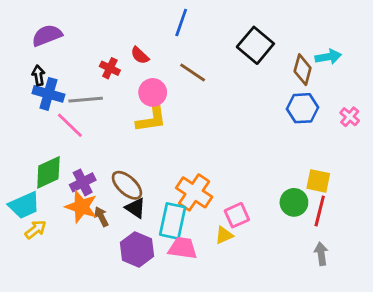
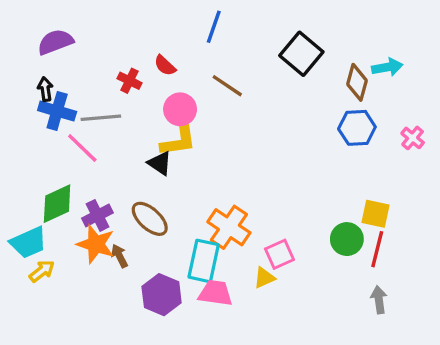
black triangle: (136, 208) -> (160, 163), moved

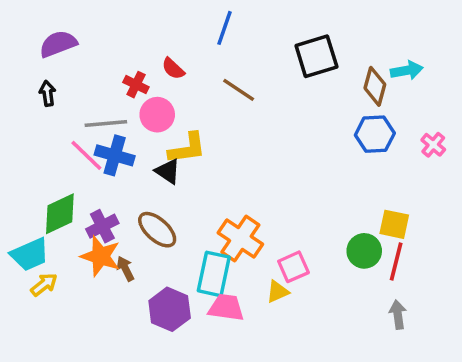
black square: (301, 54) -> (316, 56), turned 33
pink circle: (180, 109) -> (157, 115), moved
blue cross: (57, 111) -> (115, 155), moved

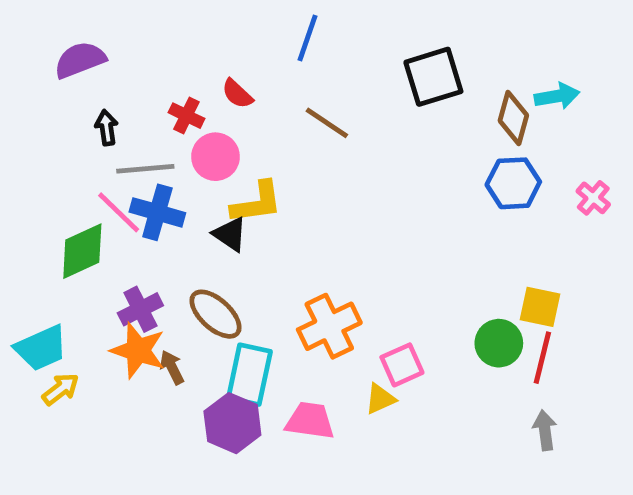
black arrow: (47, 93) -> (107, 128), moved
green diamond: (60, 214) -> (82, 251), moved
orange cross: (240, 239) -> (329, 326), turned 30
cyan rectangle: (214, 274) -> (249, 375), moved

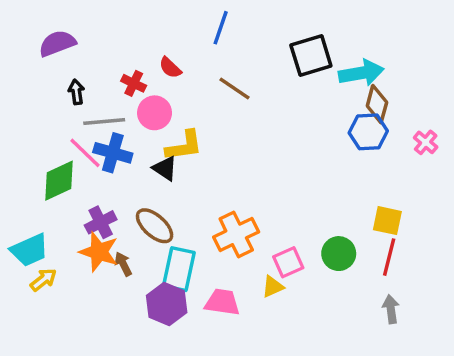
cyan arrow: (557, 96) -> (361, 73), moved, size x1.4
brown diamond: (513, 118) -> (377, 104), moved
green circle: (499, 343) -> (339, 254), moved

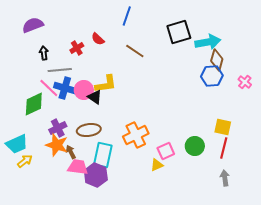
red cross: (134, 83) -> (77, 48), turned 32
pink circle: (155, 113) -> (84, 90), moved
brown ellipse: (155, 226) -> (89, 130), turned -50
pink trapezoid: (222, 302) -> (78, 167), moved

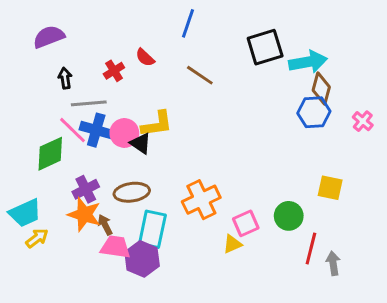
red line: (224, 148) -> (311, 248), moved

